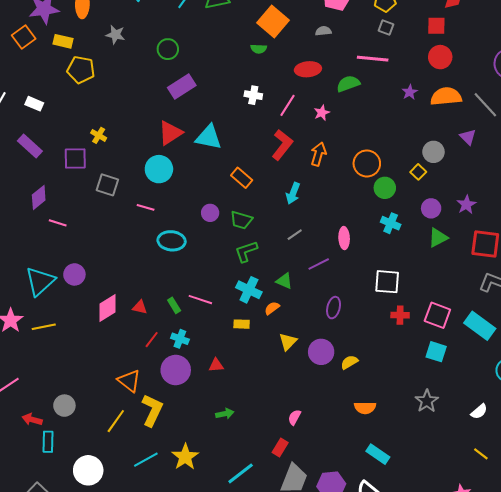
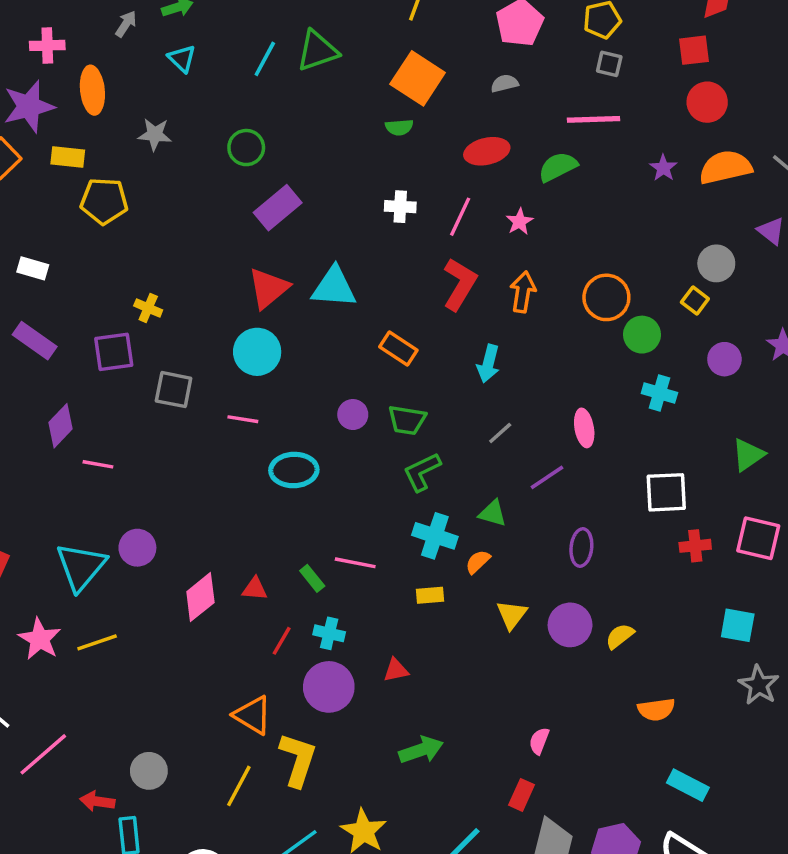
green triangle: (438, 238) -> (748, 455), moved
cyan square: (436, 352) -> (738, 625), moved
green arrow: (225, 414) -> (421, 750), size x1.4

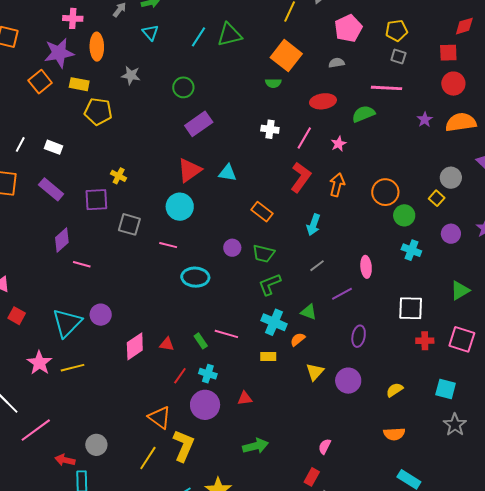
cyan triangle: (334, 287) -> (228, 173), size x0.7
yellow semicircle: (620, 636) -> (395, 390), moved

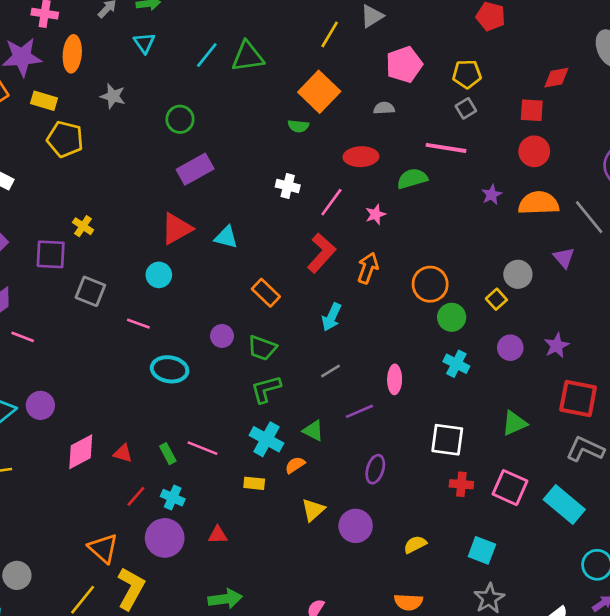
gray square: (398, 57) -> (466, 108), turned 35
cyan circle: (180, 207) -> (159, 275), size x0.7

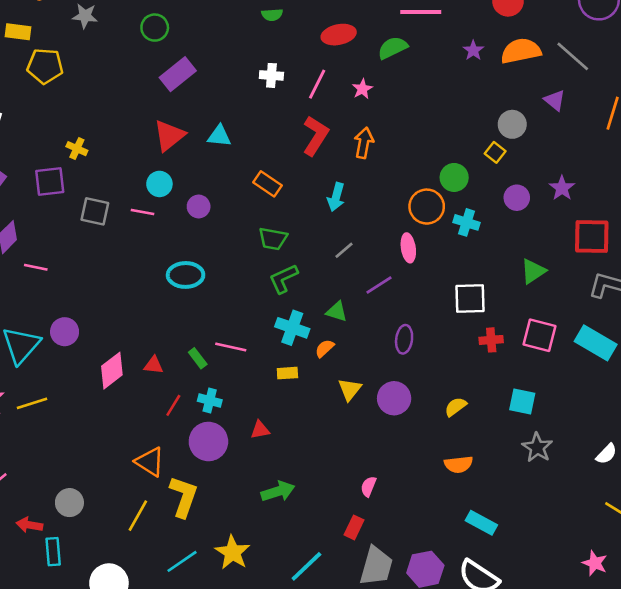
orange circle: (430, 284) -> (427, 207), moved
pink line: (138, 324) -> (142, 212), moved
purple circle: (222, 336) -> (199, 206), moved

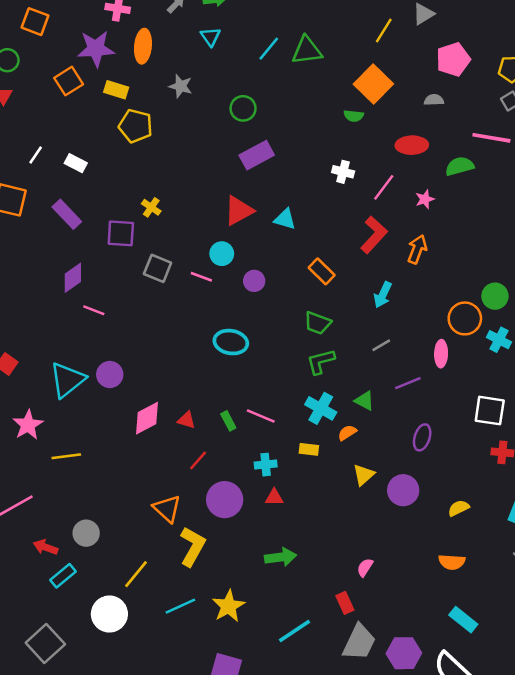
cyan cross: (210, 400) -> (266, 465), moved, turned -30
yellow line: (32, 403) -> (66, 456), moved
yellow line: (138, 516) -> (136, 574), moved
red rectangle: (354, 527) -> (345, 603), turned -60
cyan rectangle: (53, 552) -> (63, 576), turned 45

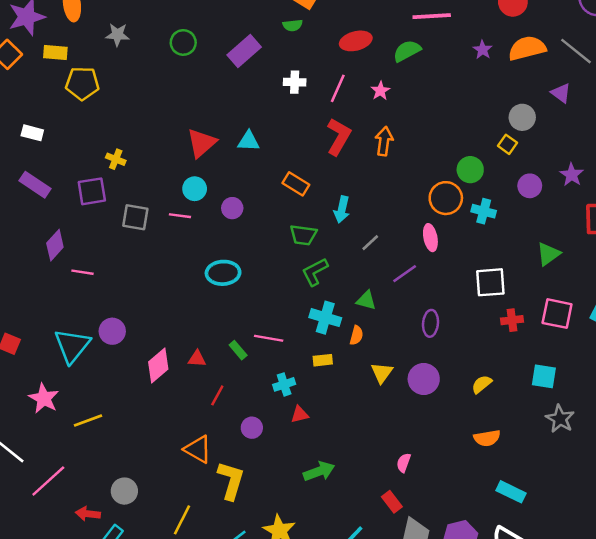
purple rectangle: (257, 155) -> (244, 51), moved
cyan arrow: (383, 295) -> (342, 209), moved
orange semicircle: (347, 433) -> (356, 335), turned 150
purple circle: (225, 500) -> (252, 428), size x0.6

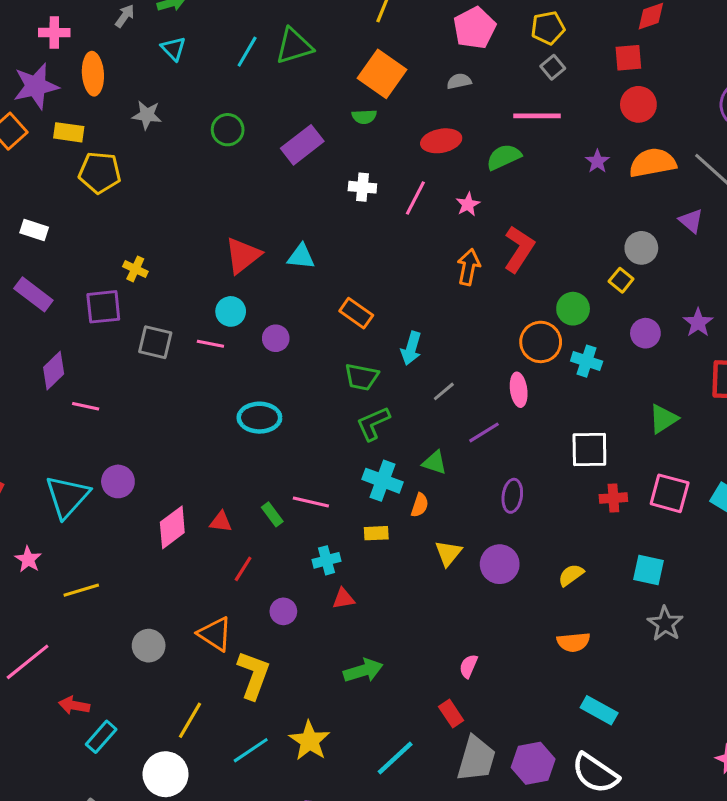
red L-shape: (339, 137) -> (519, 249), moved
pink star: (44, 398) -> (28, 559), size x0.7
gray circle: (124, 491) -> (149, 646), moved

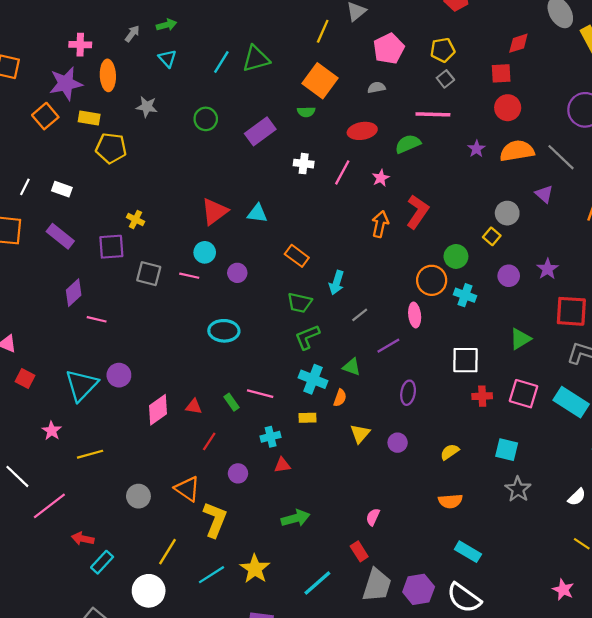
purple circle: (500, 564) -> (398, 443), size x0.7

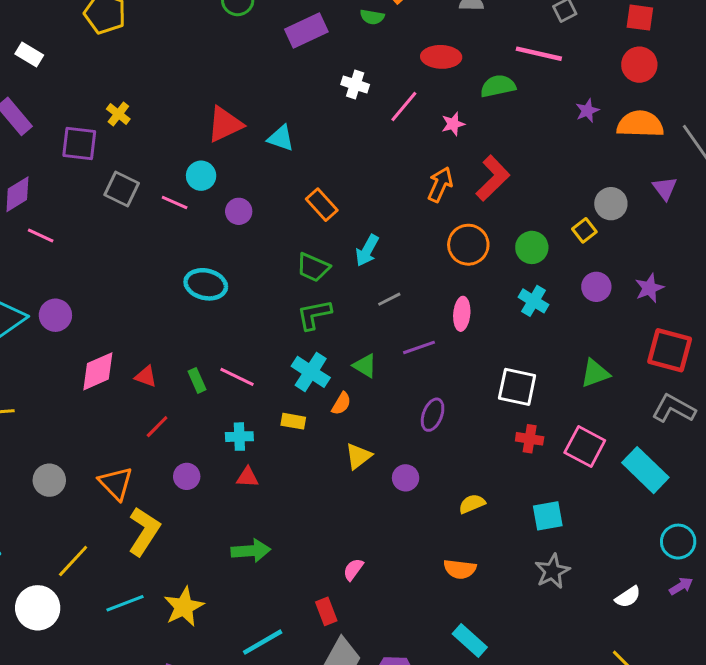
orange circle: (432, 280) -> (468, 245), moved
cyan square: (507, 450) -> (548, 516), turned -35

